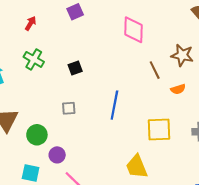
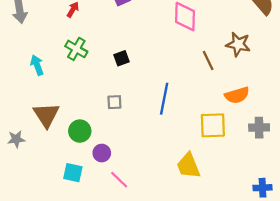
orange semicircle: (178, 89) -> (237, 95), moved, size x1.5

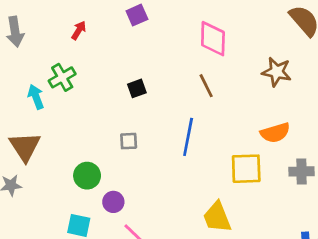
green cross: (76, 49) -> (62, 77), moved, turned 30
brown line: (208, 61) -> (206, 86), moved
brown triangle: (46, 115) -> (25, 147), moved

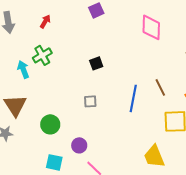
red arrow: (79, 30) -> (45, 21), moved
brown line: (206, 86) -> (160, 87), moved
green circle: (87, 176) -> (50, 124), moved

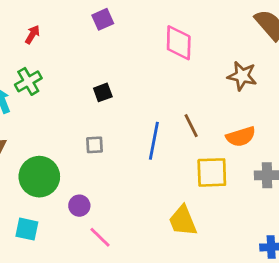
green circle: (50, 124) -> (39, 177), size x1.5
cyan square: (54, 162) -> (27, 229), moved

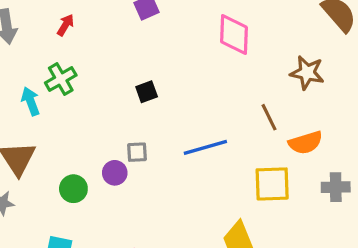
brown line: (191, 126) -> (269, 117), moved
blue line: (154, 141) -> (205, 147), turned 63
green circle: (39, 177) -> (73, 189), size x0.6
purple circle: (79, 206) -> (115, 173), moved

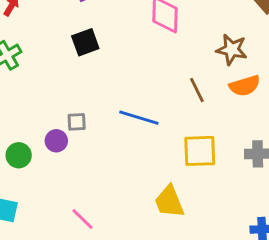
black square: (147, 92) -> (85, 42), moved, size x1.4
orange semicircle: (306, 143) -> (245, 86), moved
blue line: (205, 147) -> (139, 118), turned 33

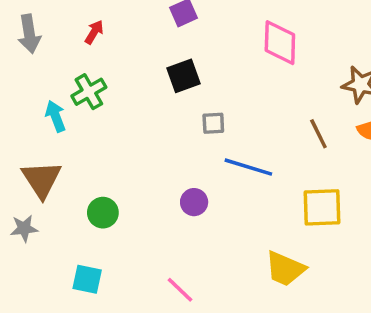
gray square: (77, 122) -> (213, 123), moved
purple circle: (56, 141) -> (194, 202), moved
yellow trapezoid: (169, 202) -> (285, 269), turned -45

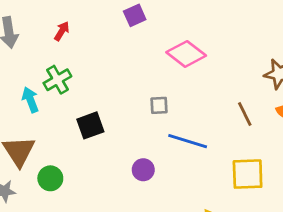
pink diamond: (280, 43) -> (186, 54), moved, turned -54
black square: (184, 76) -> (90, 125), moved
green circle: (103, 213) -> (50, 178), moved

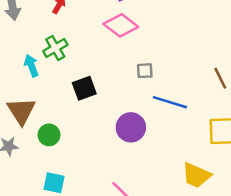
pink diamond: (186, 54) -> (121, 25), moved
purple circle: (143, 170) -> (131, 127), size x1.5

